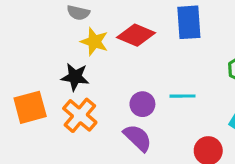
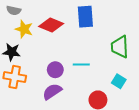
orange cross: (80, 115) -> (15, 77), turned -30
purple semicircle: (138, 138) -> (52, 92), turned -78

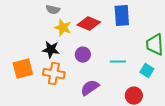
purple circle: (55, 70) -> (83, 55), moved
cyan square: (119, 81) -> (147, 71), moved

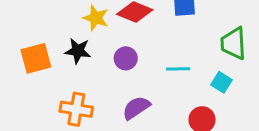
orange square: (23, 69) -> (36, 58), moved
orange cross: (54, 74) -> (76, 109), moved

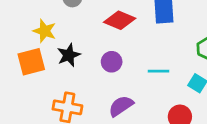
yellow star: (96, 18) -> (45, 31), moved
black star: (78, 51) -> (69, 55), turned -30

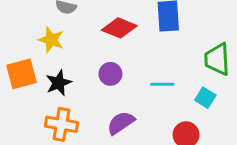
yellow star: (45, 31) -> (51, 40), moved
black star: (69, 55) -> (59, 83), moved

